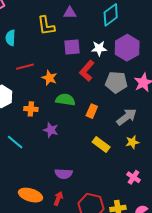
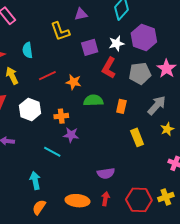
purple star: (51, 130) -> (71, 135), moved
yellow rectangle: (101, 145) -> (137, 137), turned 42

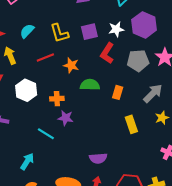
yellow L-shape: (60, 31) -> (59, 33), moved
cyan semicircle: (28, 50) -> (27, 31), turned 49
cyan arrow: (35, 180) -> (27, 161), turned 42

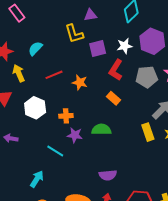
yellow L-shape: (59, 33) -> (74, 34), moved
green semicircle: (90, 85) -> (101, 130), moved
orange rectangle: (118, 92) -> (113, 98), moved, turned -64
yellow rectangle: (131, 124) -> (148, 132), moved

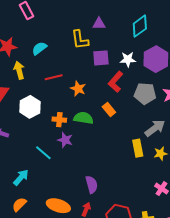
green semicircle: (101, 130) -> (83, 118), moved
purple semicircle: (108, 175) -> (92, 185), turned -108

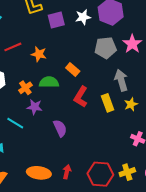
red L-shape: (116, 82) -> (81, 97), moved
orange cross: (59, 120) -> (25, 88), turned -32
gray arrow: (155, 128) -> (121, 80), turned -60
purple semicircle: (92, 185) -> (60, 128), moved

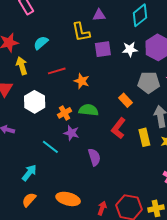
orange rectangle: (73, 70) -> (126, 100), moved
red arrow: (67, 172) -> (102, 208), moved

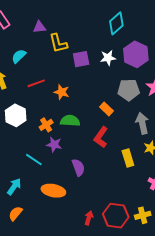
purple triangle: (99, 15) -> (39, 27), moved
yellow rectangle: (144, 137) -> (128, 158), moved
orange ellipse: (68, 199) -> (53, 191), moved

